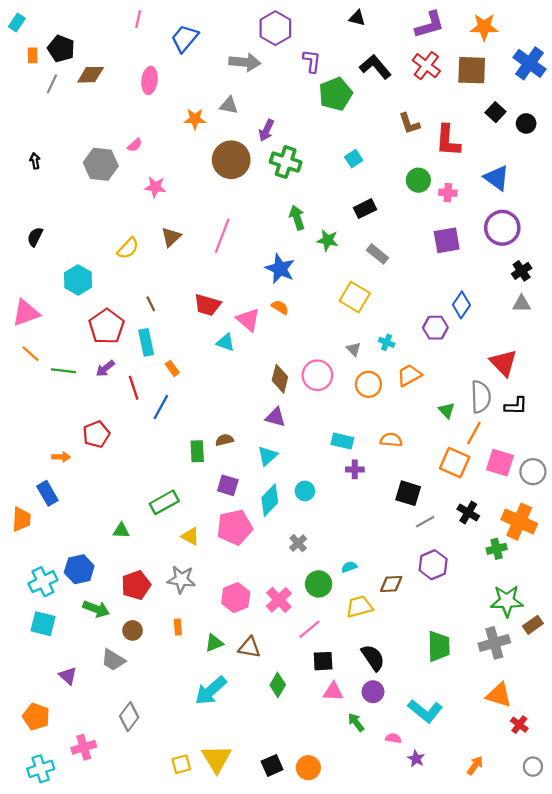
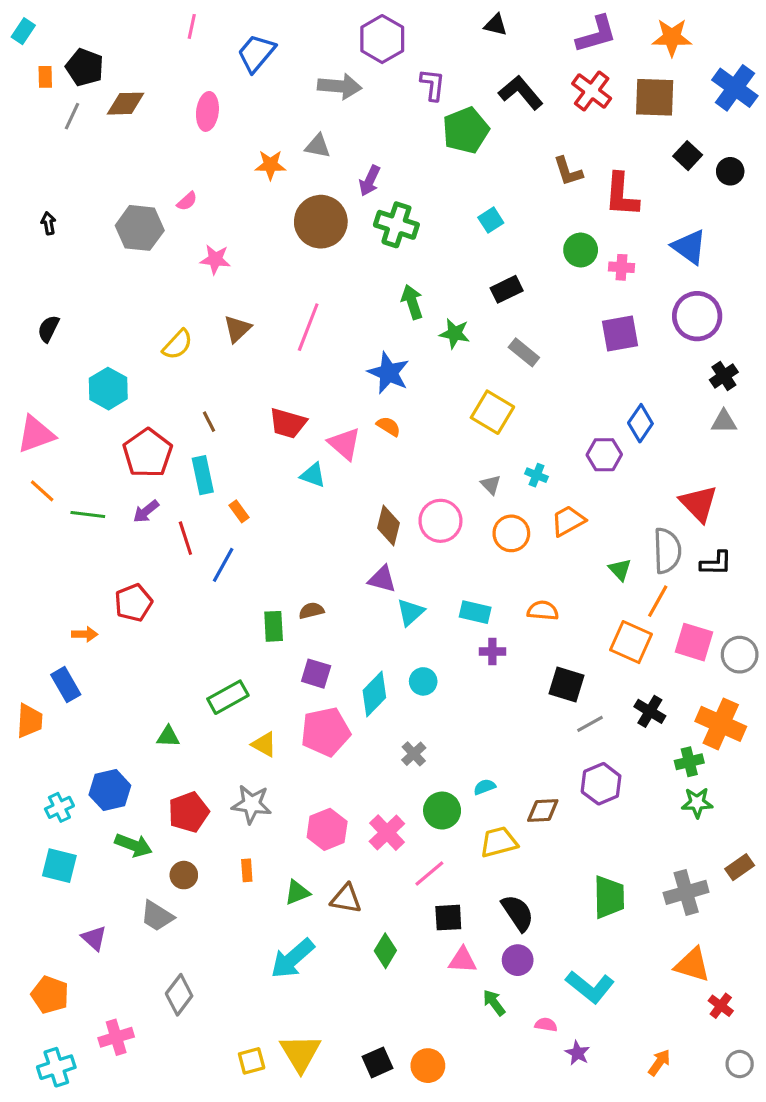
cyan triangle: (267, 456) -> (411, 612), moved
cyan cross: (43, 582) -> (59, 807), size x0.7
green star: (507, 601) -> (697, 803), moved, size x0.7

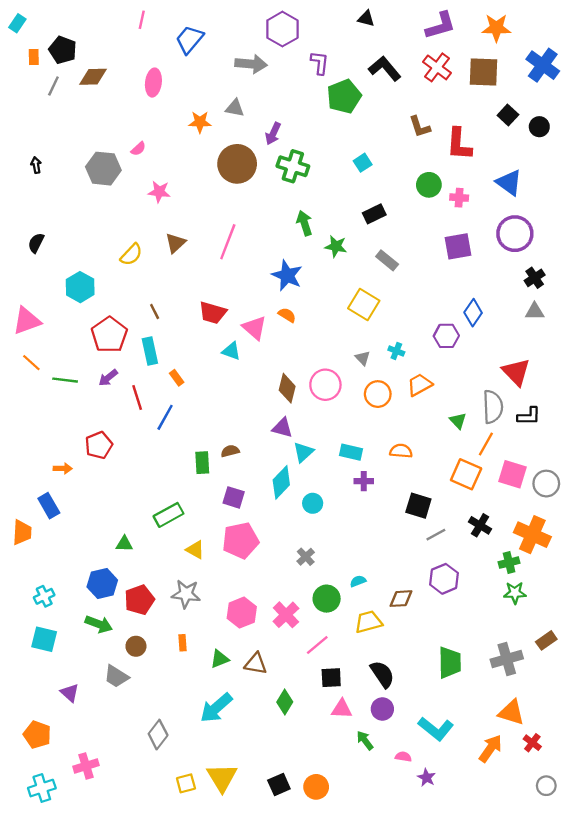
cyan diamond: (374, 694) -> (281, 482), moved
blue hexagon: (110, 790) -> (102, 583), moved
gray diamond: (179, 995) -> (158, 735), moved
orange arrow: (659, 1062) -> (490, 749), moved, size x1.4

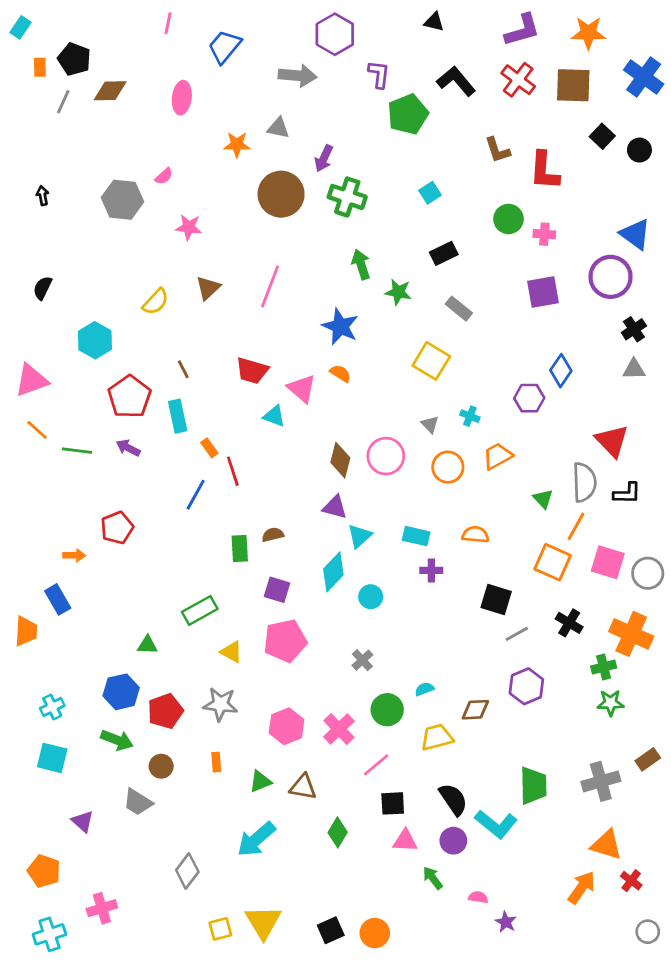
blue triangle: (509, 182) -> (635, 234), moved
purple arrow: (108, 378) -> (128, 448), turned 66
red line: (137, 398) -> (233, 471), moved
cyan L-shape: (436, 729) -> (496, 824), moved

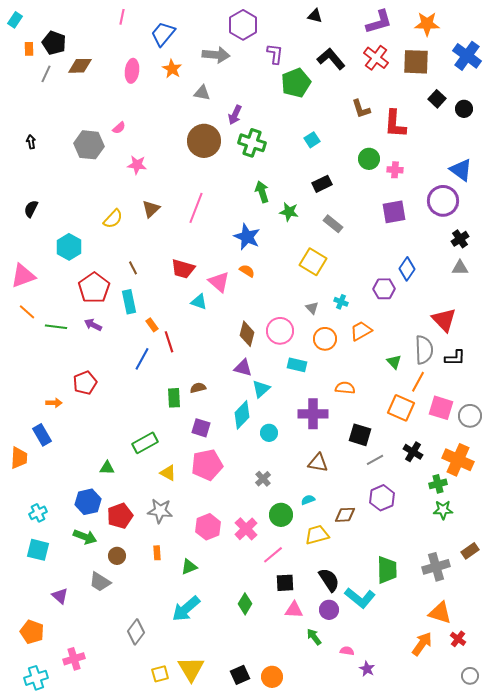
orange star: (237, 145) -> (172, 69), moved, turned 30
cyan rectangle: (416, 536) -> (297, 365), moved
purple cross: (431, 570) -> (313, 414), size x1.8
brown triangle: (303, 787) -> (318, 463), moved

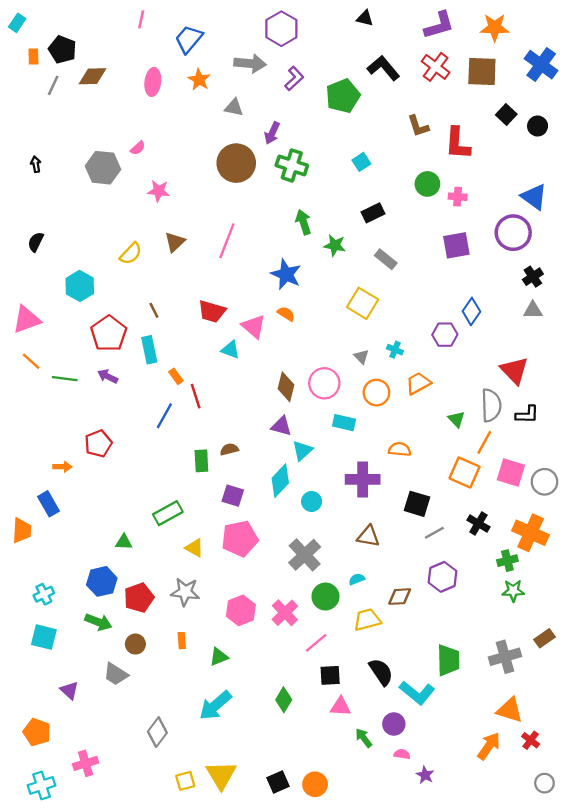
purple L-shape: (275, 54) -> (294, 78), moved, turned 40
gray cross: (263, 479) -> (305, 555), size x1.8
purple circle: (329, 610) -> (394, 724), moved

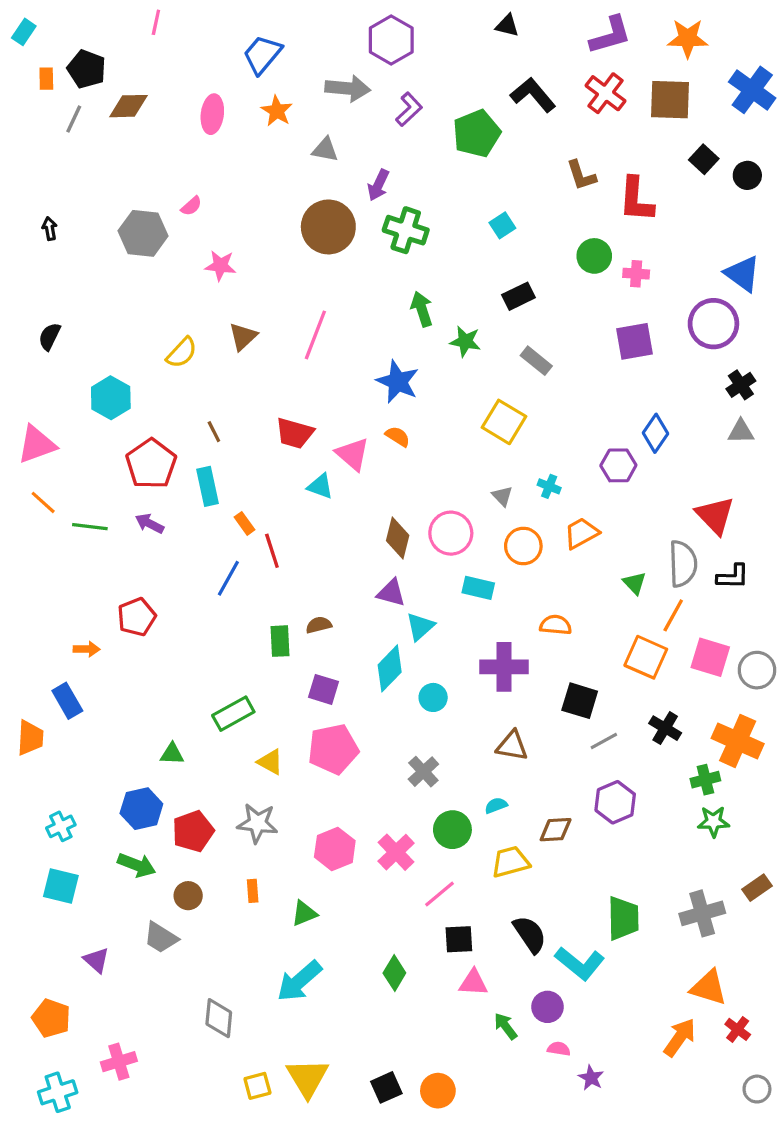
pink line: (141, 19) -> (156, 22), moved
gray cross: (305, 555) -> (423, 772), size x0.7
gray diamond: (157, 732) -> (219, 1018), turned -32

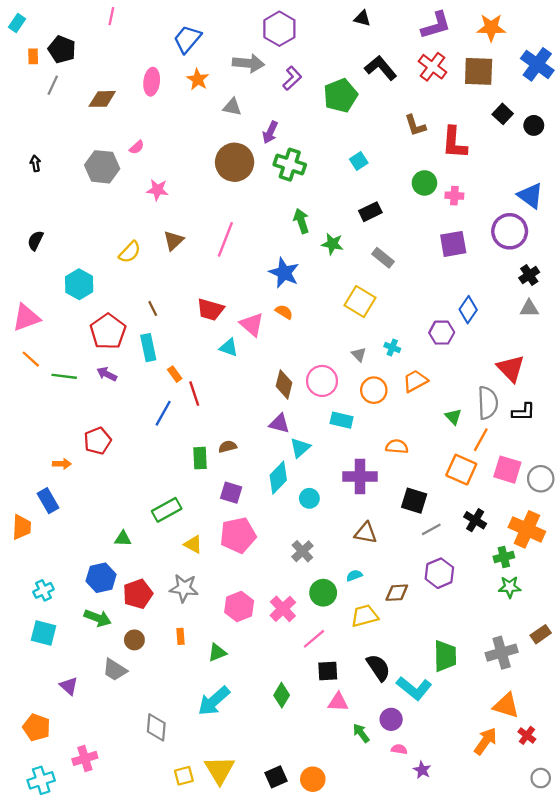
brown diamond: (129, 106) -> (102, 99), moved

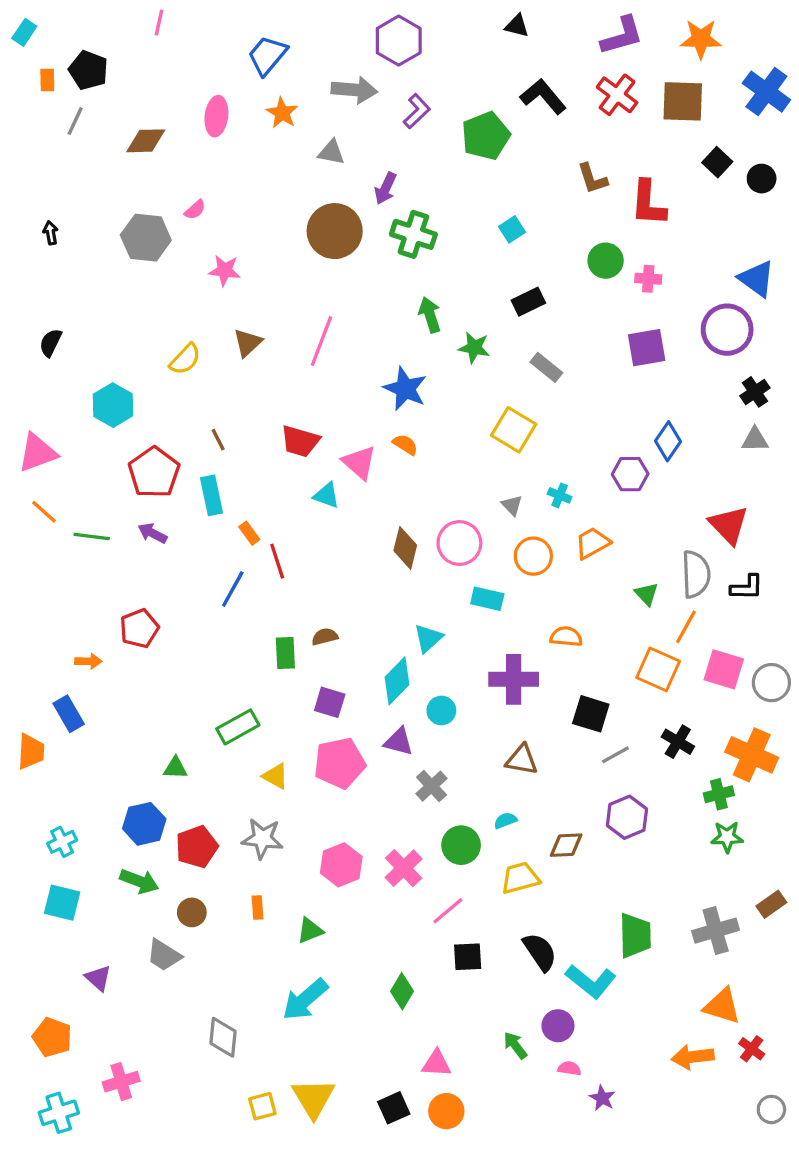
purple triangle: (279, 424) -> (399, 742), moved
pink triangle: (338, 702) -> (436, 1064), moved
orange arrow: (485, 741) -> (693, 1057), turned -132

